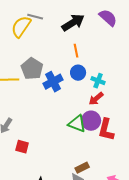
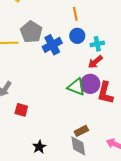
cyan cross: (98, 81) -> (97, 44), turned -32

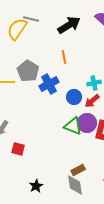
orange line: (75, 14) -> (64, 57), moved
blue circle: (77, 36) -> (74, 97), moved

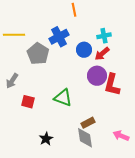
gray pentagon: (28, 71) -> (38, 54), moved
green triangle: (73, 126) -> (63, 98), moved

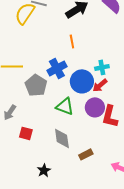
blue circle: (84, 50) -> (82, 81), size x1.5
green triangle: (63, 98) -> (65, 106), moved
gray diamond: (85, 138) -> (62, 138), moved

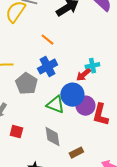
orange line: (72, 41) -> (47, 40), moved, turned -40
blue circle: (82, 81) -> (72, 95), moved
red arrow: (100, 85) -> (83, 75), moved

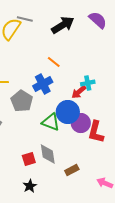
orange line: (47, 40) -> (54, 62), moved
red square: (16, 132) -> (29, 159), moved, turned -32

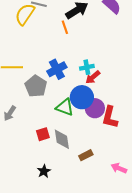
orange line: (54, 62) -> (65, 27), moved, turned 32
cyan cross: (88, 83) -> (87, 67), moved
red square: (29, 159) -> (43, 134), moved

